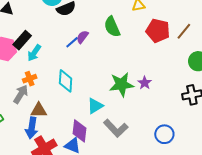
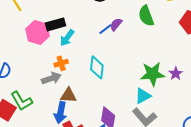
black rectangle: (22, 40) -> (56, 24), turned 30
gray arrow: (21, 94) -> (51, 78), turned 36
cyan triangle: (95, 106) -> (143, 96), moved

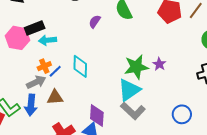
blue line: (105, 29) -> (55, 71), moved
cyan arrow: (67, 38) -> (47, 40), turned 54
cyan triangle: (143, 96) -> (129, 90), size x1.4
blue arrow: (60, 113) -> (31, 105), moved

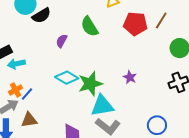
cyan diamond: (80, 66) -> (67, 78), moved, turned -55
green star: (136, 67) -> (90, 84), moved
cyan triangle: (129, 90) -> (102, 106), turned 30

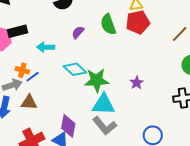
red pentagon: (135, 24) -> (138, 22), moved, turned -30
cyan arrow: (16, 64) -> (46, 47), moved
orange cross: (16, 90) -> (22, 70), turned 32

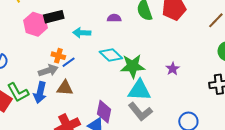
purple semicircle: (78, 32) -> (114, 18), turned 48

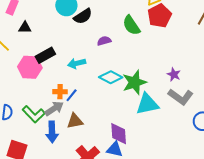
green L-shape: (18, 92) -> (34, 114), moved
gray L-shape: (140, 112) -> (181, 97), moved

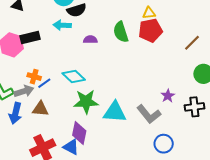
cyan arrow: (77, 63) -> (62, 25), moved
purple star: (174, 74) -> (168, 96), moved
cyan diamond: (111, 77) -> (74, 76), moved
green star: (134, 82) -> (86, 102), moved

